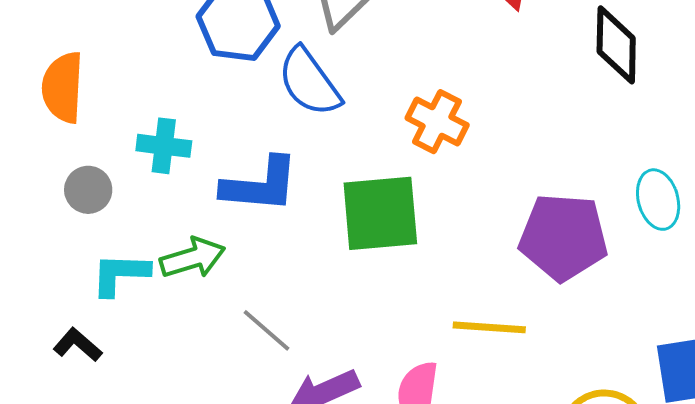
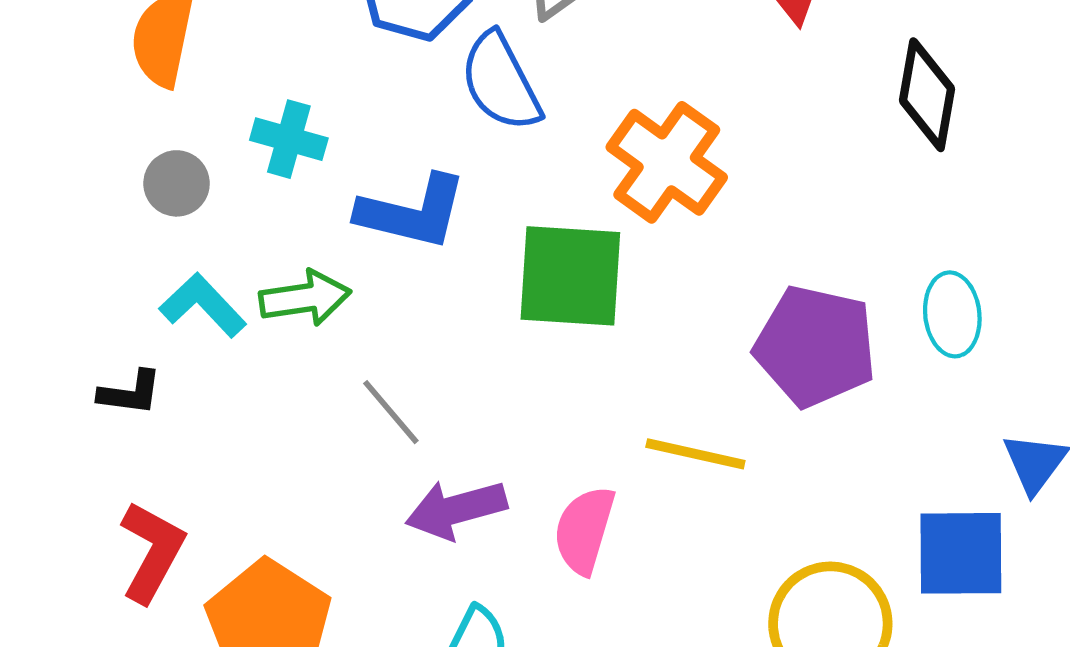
orange cross: (437, 122) -> (667, 162), size x1.4
cyan L-shape: (120, 274) -> (203, 305), turned 36
black L-shape: (78, 345) -> (130, 393), turned 138

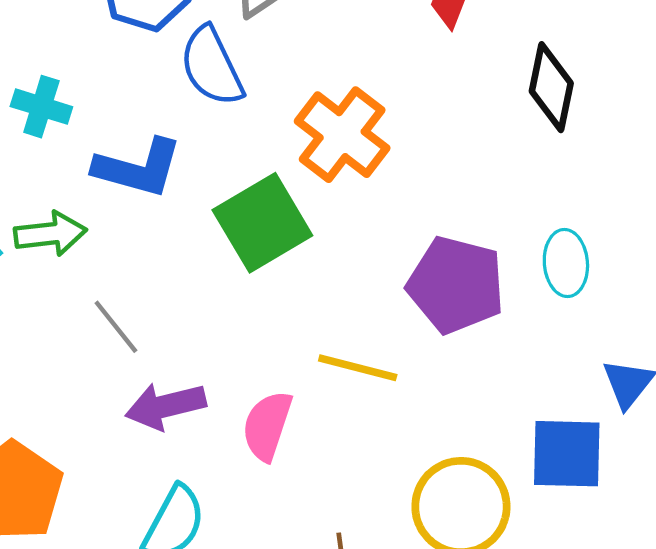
green square: (570, 276) -> (262, 223), turned -36

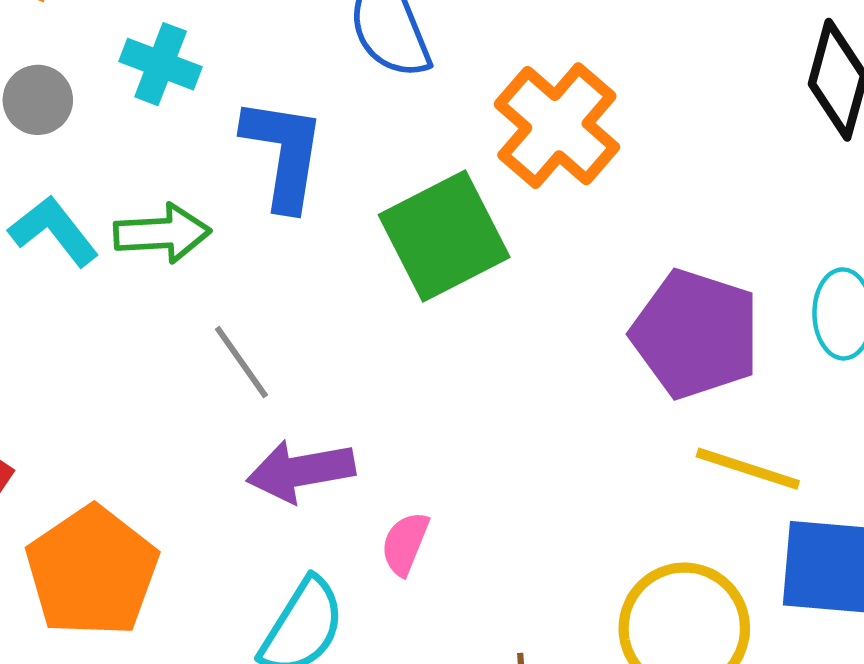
blue L-shape: (138, 168) -> (284, 153), turned -100
yellow line: (358, 368) -> (748, 469), moved
pink semicircle: (267, 426) -> (405, 544), moved, size x0.7

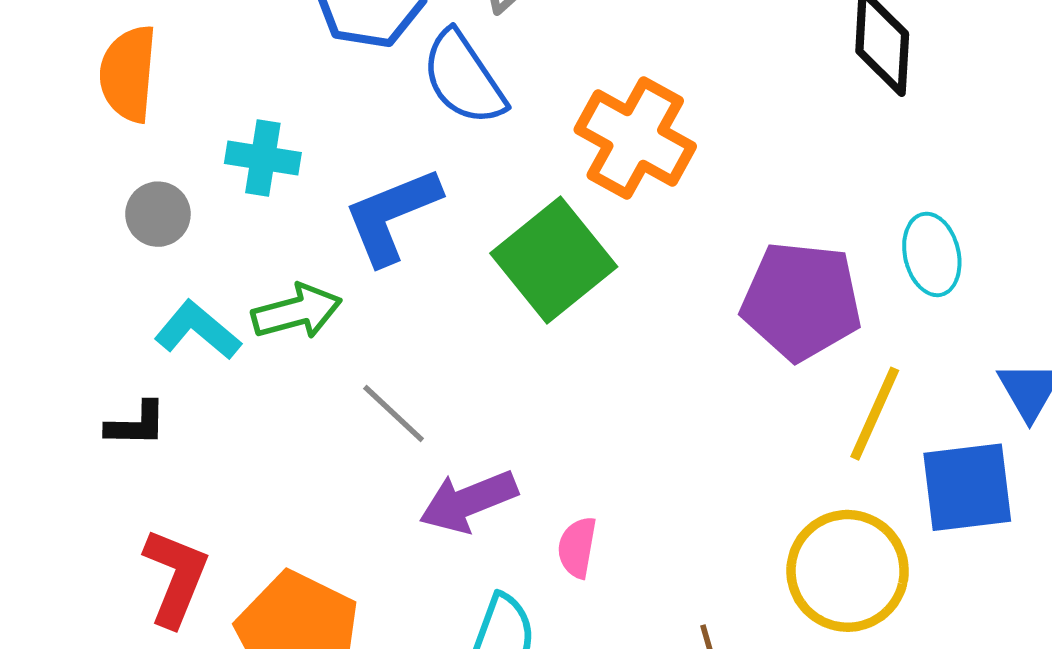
blue L-shape: (284, 153) -> (392, 216), turned -109
yellow line: (748, 469) -> (875, 414), turned -72

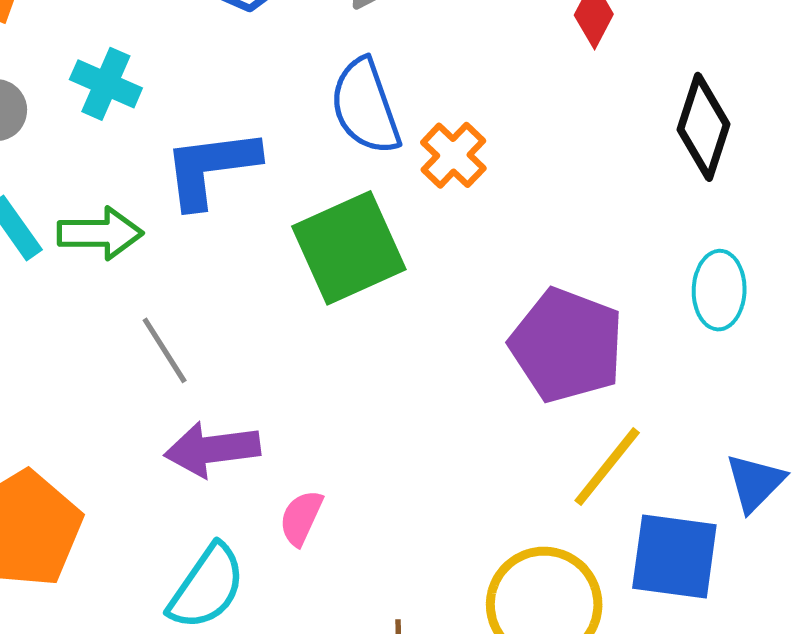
blue semicircle: (464, 78) -> (365, 106), moved
orange cross: (635, 138) -> (453, 155), size x0.6
cyan ellipse: (932, 254) -> (719, 290), moved

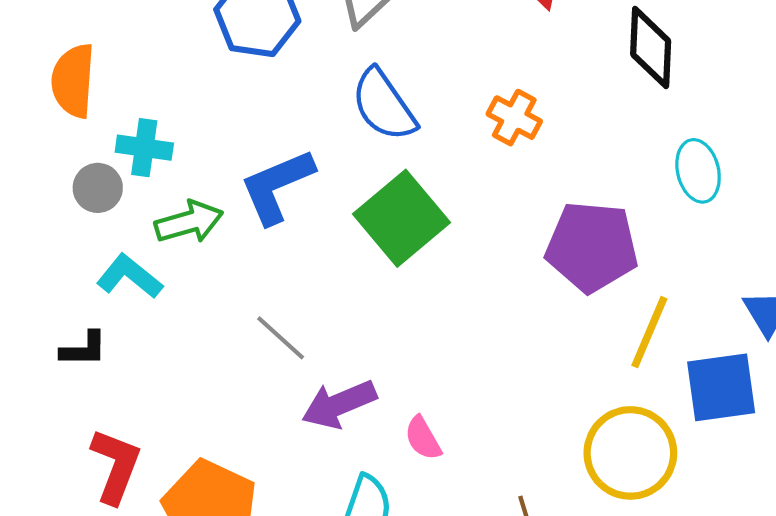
cyan cross: (106, 84) -> (144, 148), moved
orange cross: (453, 155) -> (514, 118), moved
green arrow: (100, 233) -> (189, 222), moved
pink semicircle: (301, 518) -> (423, 438), turned -39

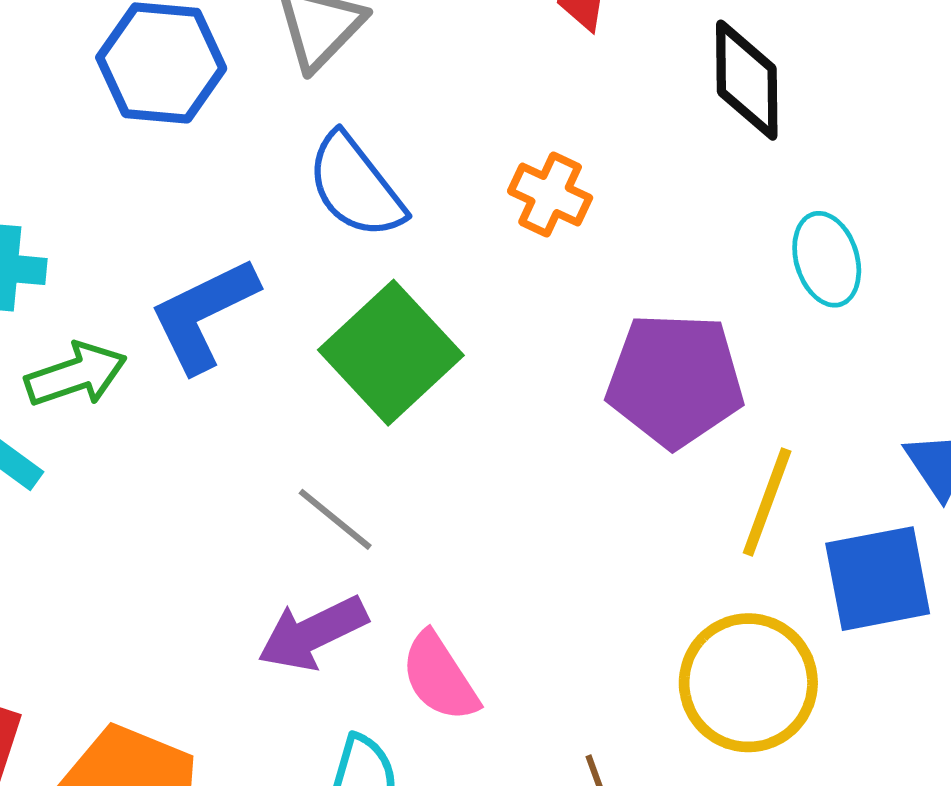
gray line: (281, 338) -> (335, 519), moved
pink semicircle: (423, 438) -> (440, 677), size x1.4

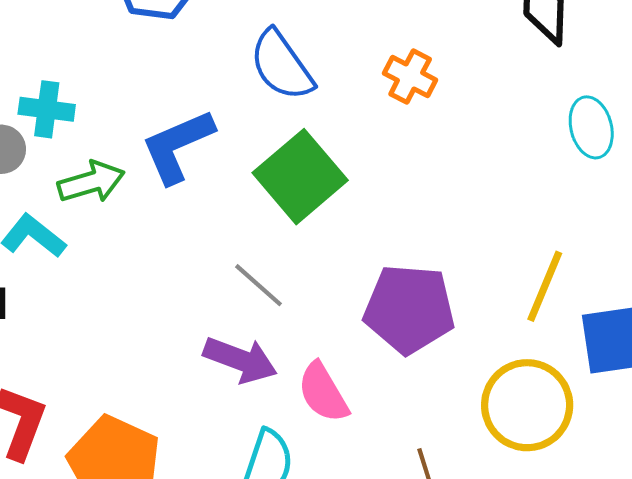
purple pentagon: (675, 380) -> (409, 309), moved
purple arrow: (313, 633) -> (240, 360), turned -136

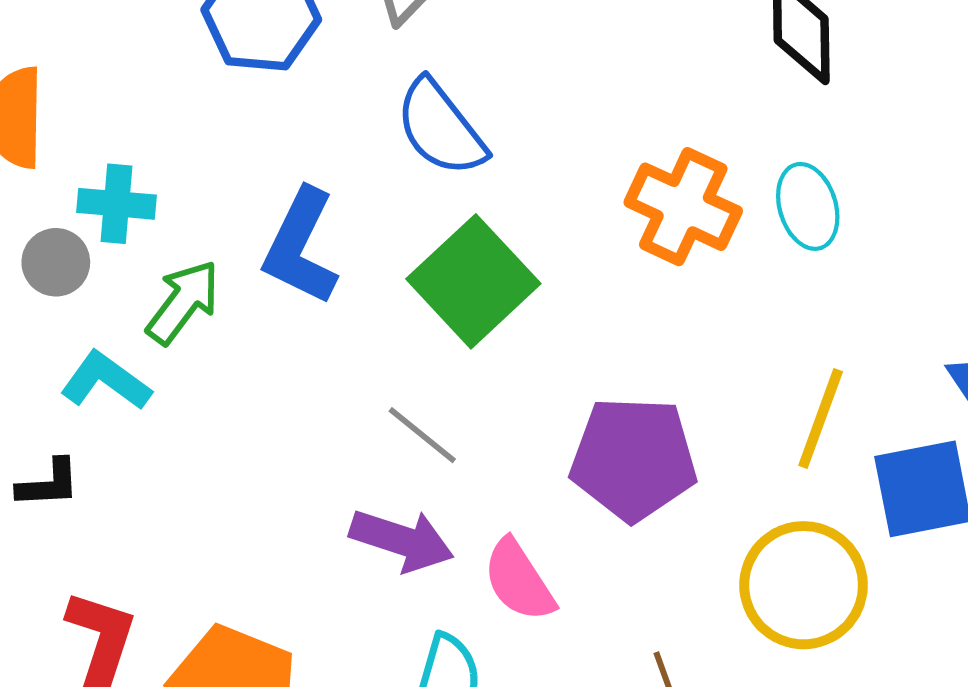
orange cross: (410, 77) -> (683, 207), moved, size x1.5
cyan ellipse: (591, 127) -> (808, 206), moved
blue L-shape: (177, 146) -> (301, 247), turned -38
green arrow: (91, 182) -> (183, 302), turned -34

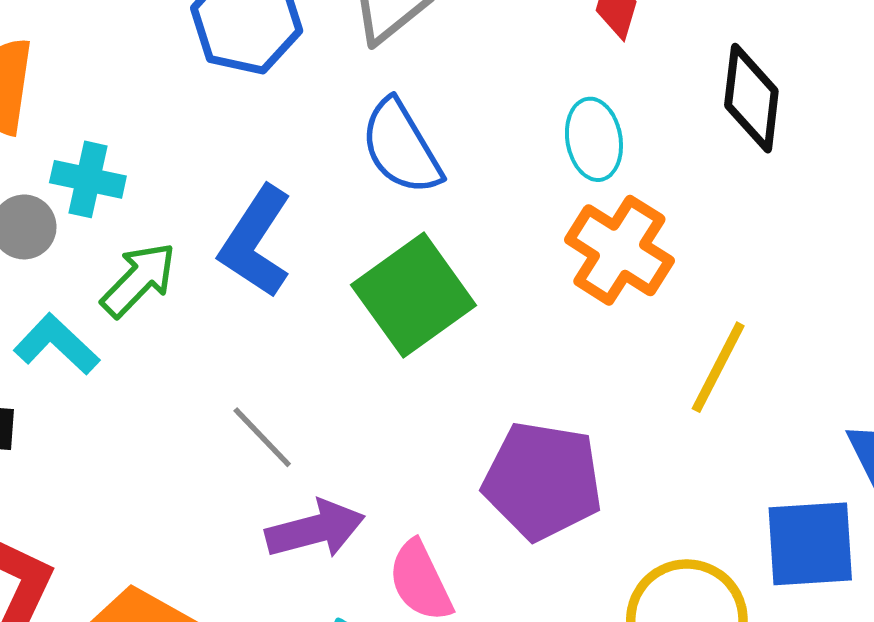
cyan ellipse: (808, 206) -> (594, 139), moved
yellow line: (821, 419) -> (718, 367), moved
gray line: (422, 435) -> (262, 437), moved
purple arrow: (402, 540) -> (315, 529), turned -40

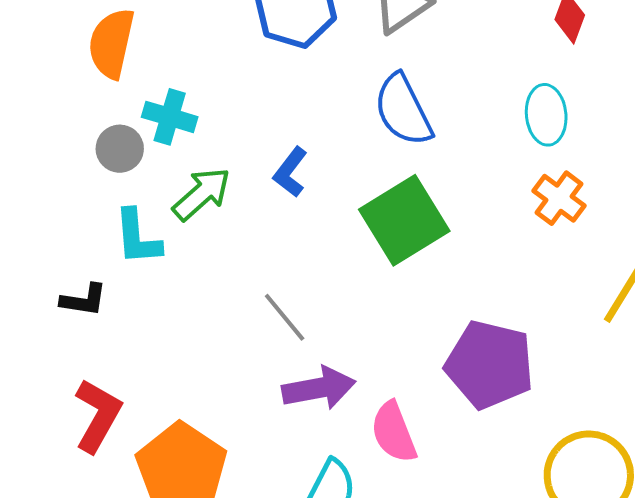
blue L-shape: (256, 242) -> (290, 172), size x0.6
orange cross: (619, 250) -> (559, 198), size x0.7
cyan L-shape: (57, 344) -> (137, 237), turned -142

